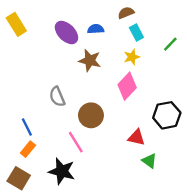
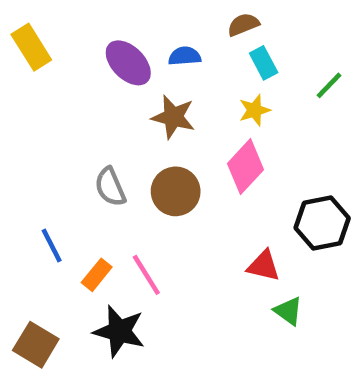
brown circle: (91, 115) -> (176, 191), moved
orange rectangle: (28, 149) -> (97, 275), moved

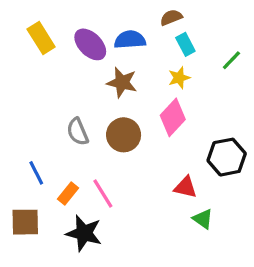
yellow rectangle: (31, 47) -> (41, 38), moved
blue semicircle: (185, 56) -> (130, 40), size x1.4
brown square: (36, 345) -> (25, 222), moved, turned -32

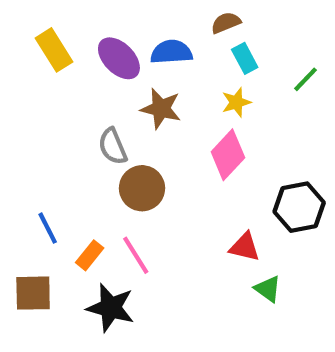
gray semicircle: (78, 132) -> (113, 146), moved
brown circle: (124, 135) -> (142, 188), moved

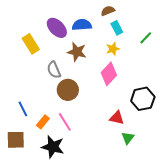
yellow rectangle: (54, 50) -> (31, 44), moved
green triangle: (268, 289) -> (128, 138), turned 32

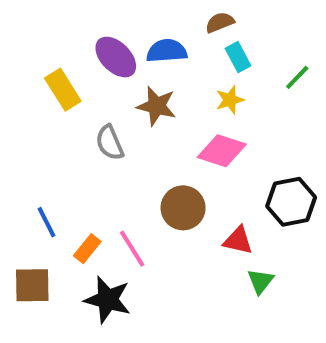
pink diamond: (109, 74) -> (222, 151), turned 65
brown circle: (68, 90) -> (183, 208), moved

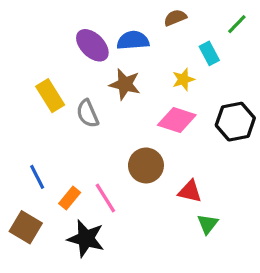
cyan rectangle: (238, 57) -> (209, 53), moved
green line: (297, 77) -> (237, 24), moved
yellow rectangle: (63, 90) -> (50, 96), moved
black hexagon: (291, 202) -> (235, 122), moved
brown square: (32, 285) -> (26, 227), turned 32

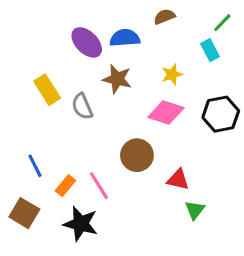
cyan rectangle: (209, 53) -> (210, 50), moved

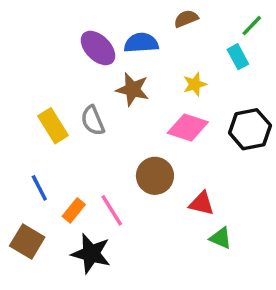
yellow rectangle: (47, 90) -> (53, 126), moved
green triangle: (195, 210) -> (221, 238), turned -45

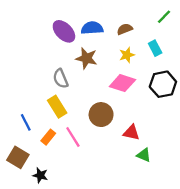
brown semicircle: (186, 19) -> (125, 29), moved
cyan rectangle: (238, 57) -> (155, 48), moved
yellow rectangle: (53, 126) -> (57, 107), moved
black star: (91, 254) -> (40, 175), moved, size x0.6

